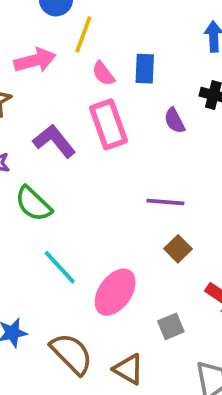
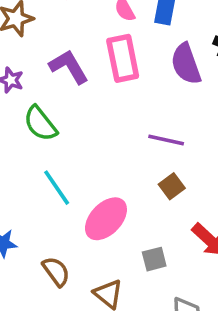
purple semicircle: (174, 121) -> (186, 64), size x1.6
brown semicircle: (72, 354) -> (56, 271), size x0.7

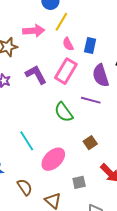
pink rectangle: (123, 58) -> (66, 71), turned 40
green semicircle: (40, 124) -> (64, 112), moved
purple line: (166, 140) -> (91, 100), moved

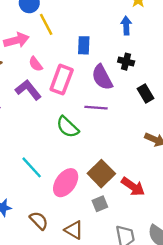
yellow line: (61, 22) -> (46, 24), turned -48
pink semicircle: (68, 44) -> (36, 64), moved
brown square: (90, 143) -> (101, 174), moved, size x1.6

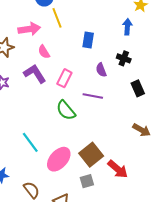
purple semicircle: (102, 77) -> (101, 70), size x0.6
pink rectangle: (62, 80) -> (64, 78), moved, size x0.7

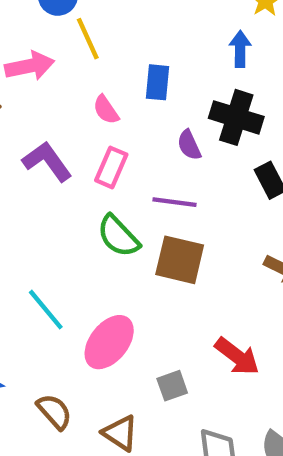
pink semicircle: (44, 52) -> (106, 110), moved
black cross: (124, 58) -> (236, 117), size x1.6
brown square: (91, 155) -> (180, 260), moved, turned -35

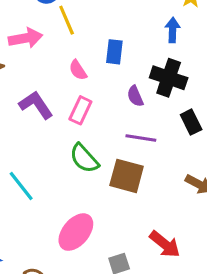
purple line: (174, 202) -> (141, 138), moved
cyan line: (46, 310) -> (21, 186), moved

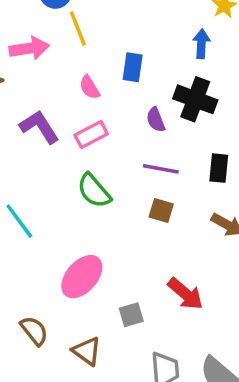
pink rectangle: (80, 110) -> (91, 135), turned 36
black rectangle: (191, 122) -> (219, 168), moved, turned 30
brown square: (127, 176) -> (161, 211), moved, size x0.6

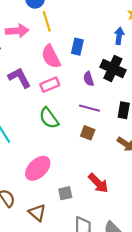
pink semicircle: (89, 87) -> (51, 57), size x1.6

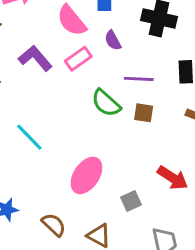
purple semicircle: (89, 79) -> (113, 40), moved
green semicircle: (49, 118) -> (106, 103), moved

